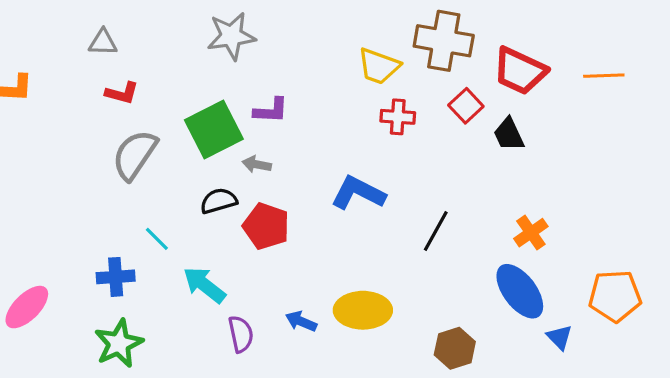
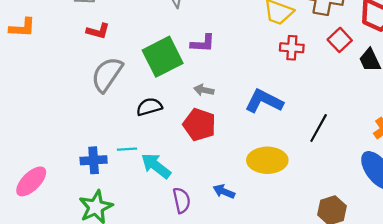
gray arrow: (257, 164) -> (204, 90), moved
black semicircle: (219, 201) -> (149, 107), moved
cyan line: (157, 239) -> (127, 149), moved, turned -48
yellow ellipse: (363, 310) -> (267, 160), moved

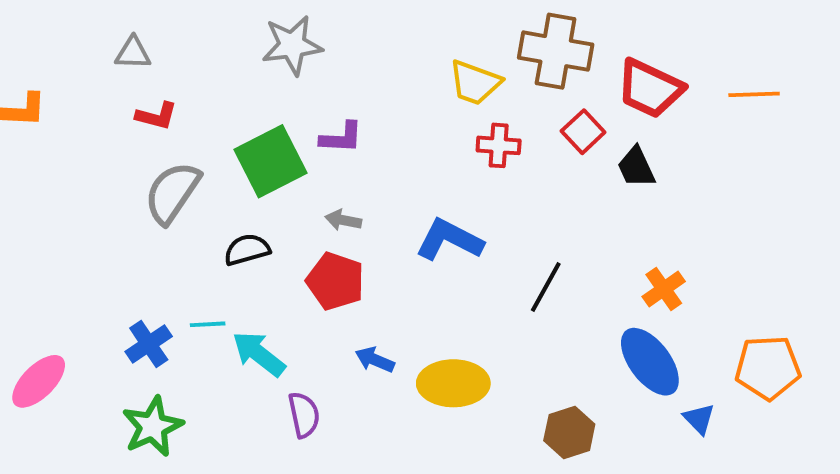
blue cross: (94, 160) -> (149, 344), turned -30
yellow ellipse: (267, 160) -> (453, 383), moved
blue arrow: (224, 191) -> (375, 360), moved

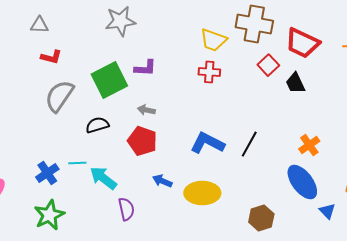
red cross: (499, 145) -> (209, 72), moved
blue L-shape: (449, 240) -> (207, 143), moved

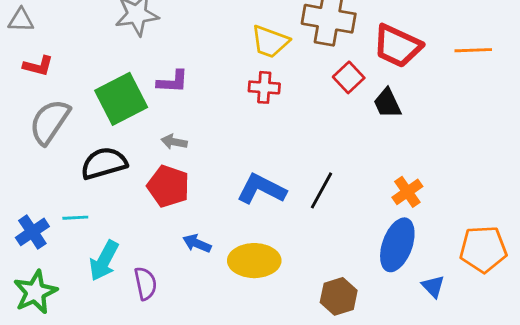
black semicircle: (97, 125) -> (104, 163), size x1.4
cyan arrow: (103, 178) -> (104, 261), moved, turned -100
blue ellipse: (302, 182) -> (397, 245), turned 57

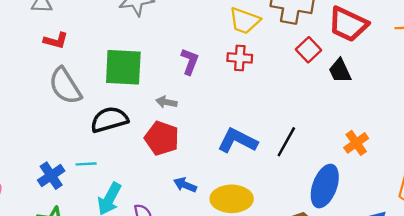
purple L-shape: (173, 82) -> (190, 61), moved, turned -72
green square: (121, 99) -> (123, 67), turned 30
gray semicircle: (50, 122) -> (65, 86), turned -66
blue ellipse: (397, 245) -> (325, 186), moved

